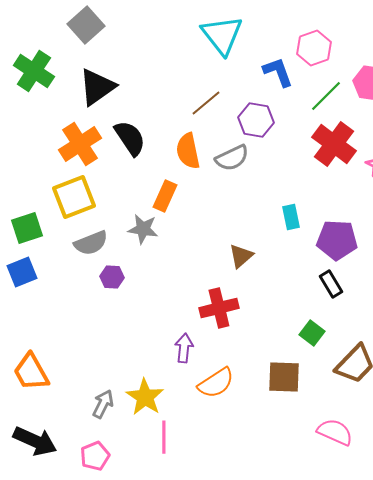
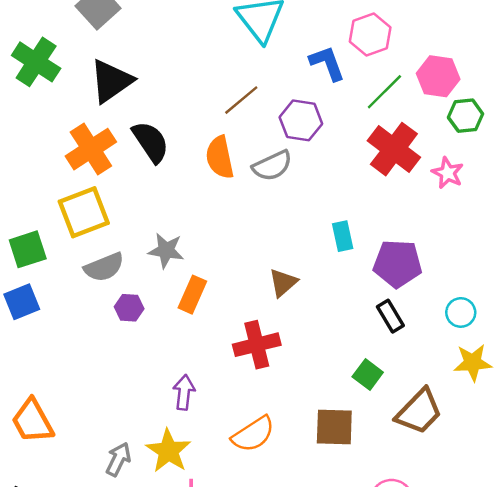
orange rectangle: (165, 196) -> (192, 295), moved
purple arrow: (184, 348) -> (184, 392), moved

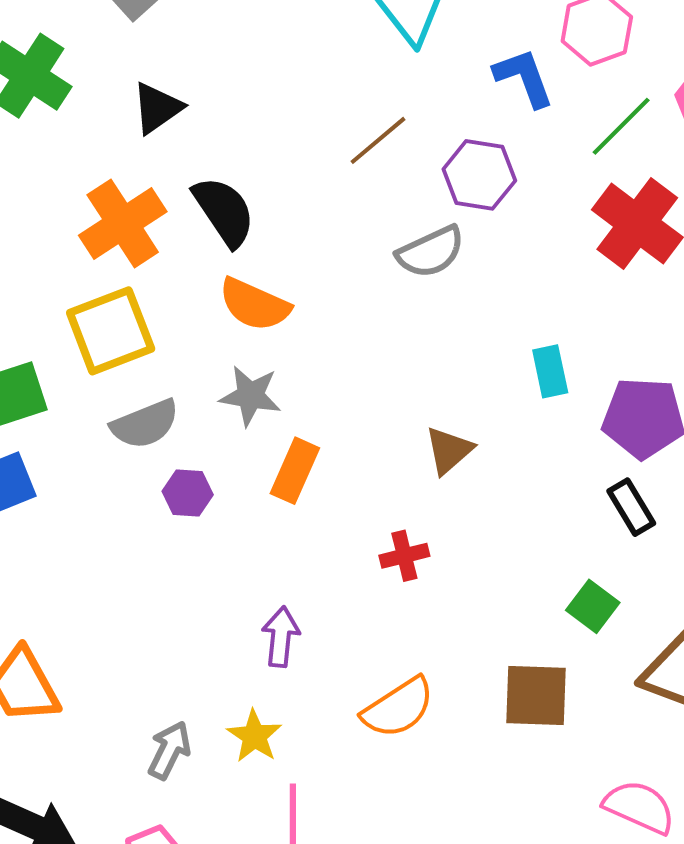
black triangle: (111, 81) -> (157, 108), size x0.7
orange semicircle: (220, 157) -> (254, 305), moved, turned -54
red cross: (257, 345) -> (404, 556), size x0.6
yellow star: (168, 451) -> (254, 736), size x0.7

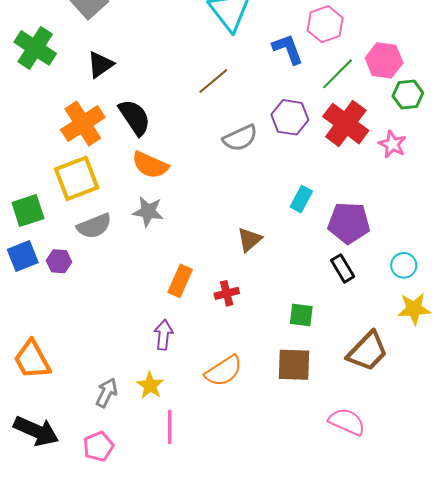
purple hexagon: (479, 175) -> (290, 117), moved
cyan rectangle: (550, 371) -> (301, 199), turned 40
orange rectangle: (295, 471) -> (180, 281), moved
purple hexagon: (188, 493) -> (59, 261), moved
green square: (593, 606) -> (301, 315), moved, turned -30

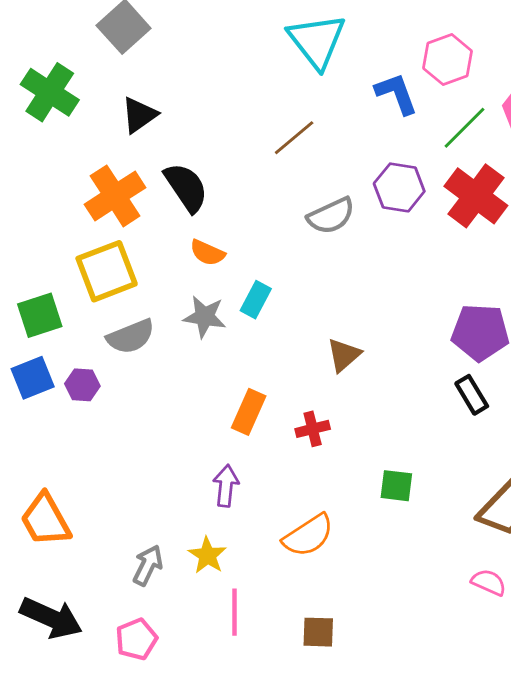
orange semicircle: (150, 165) -> (207, 253), size x0.7
cyan rectangle: (301, 199) -> (256, 300), moved
green square: (301, 315) -> (396, 486), moved
brown square: (294, 365) -> (318, 632), moved, size x0.7
pink semicircle: (347, 422) -> (489, 582), moved, size x0.7

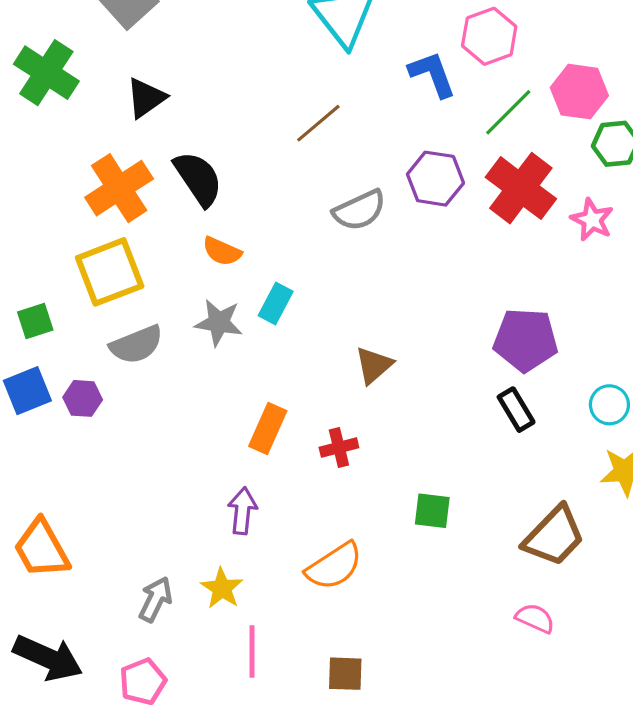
green square: (40, 315) -> (35, 321), size x0.7

